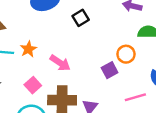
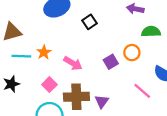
purple square: (110, 70) -> (111, 62), moved
pink line: (135, 97) -> (142, 91), turned 60

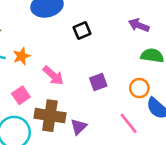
orange circle: (132, 53) -> (139, 88), moved

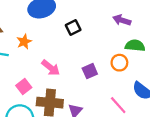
orange star: (22, 56) -> (24, 42), moved
orange circle: (139, 88) -> (119, 63), moved

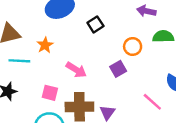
orange circle: (119, 63) -> (133, 46), moved
pink square: (24, 86) -> (50, 93), turned -32

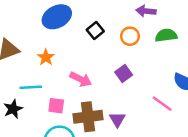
orange circle: (133, 46) -> (130, 36), moved
cyan line: (19, 61) -> (31, 87), moved

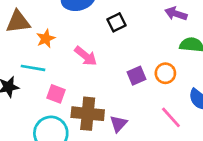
orange circle: (130, 36) -> (165, 73), moved
orange star: (46, 57) -> (46, 39), moved
pink arrow: (81, 79) -> (86, 56), moved

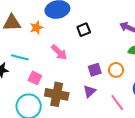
orange star: (46, 39) -> (36, 28), moved
purple triangle: (118, 124) -> (90, 91), moved

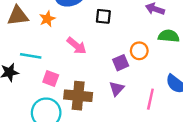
black square: (84, 30) -> (103, 16), turned 32
orange circle: (116, 70) -> (139, 51), moved
pink line: (117, 102) -> (150, 99), turned 54

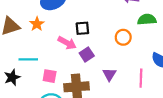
black square: (103, 16) -> (82, 28), moved
purple square: (121, 63) -> (87, 55), moved

